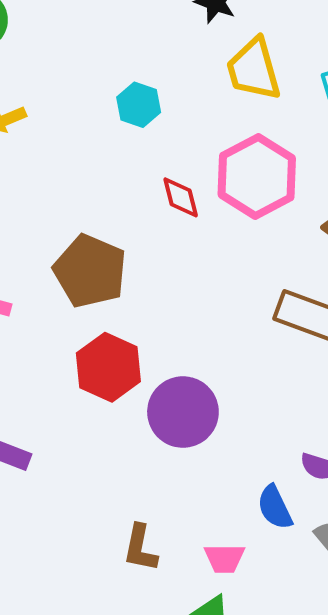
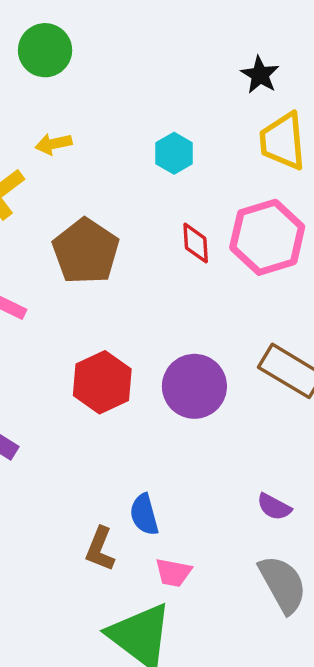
brown pentagon: (90, 271) -> (86, 251), moved
purple circle: (183, 412) -> (194, 386), moved
blue semicircle: (275, 507) -> (144, 515), moved

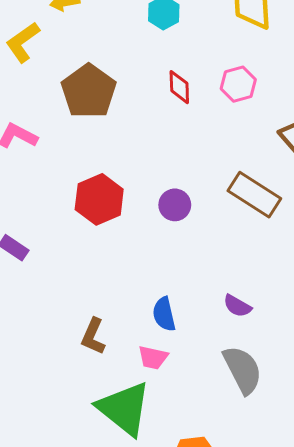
pink hexagon: (267, 237) -> (238, 84), size x0.6
purple circle: (194, 386) -> (175, 205), size x0.6
blue semicircle: (144, 515) -> (164, 314), moved

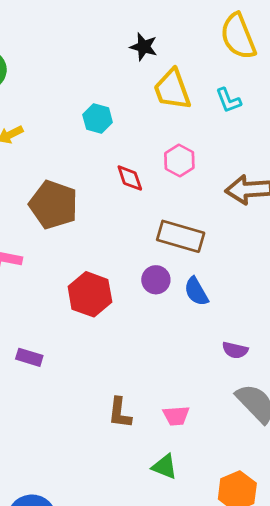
brown rectangle: (254, 195) -> (181, 236), moved
blue semicircle: (164, 314) -> (196, 292), moved
green triangle: (124, 409) -> (165, 467), size x0.5

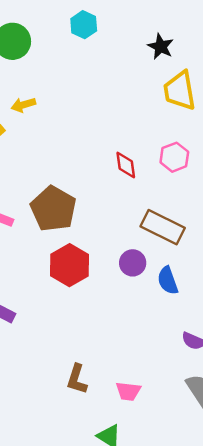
cyan hexagon: (98, 118) -> (84, 25), moved
brown pentagon: (53, 205) -> (53, 209), moved

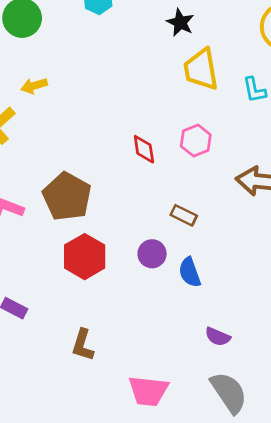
brown rectangle: (163, 227) -> (184, 215), size x0.6
brown L-shape: (77, 379) -> (83, 345), moved
pink trapezoid: (128, 391) -> (148, 391), size x1.5

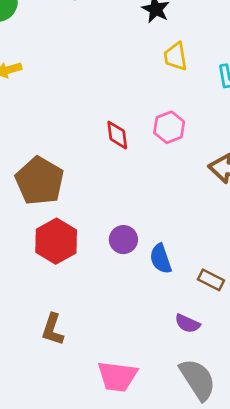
yellow trapezoid: (201, 69) -> (176, 56), size x0.7
brown rectangle: (184, 215) -> (211, 280), moved

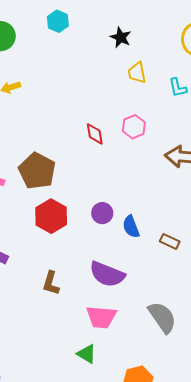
purple semicircle: (187, 323) -> (107, 274), moved, size x1.8

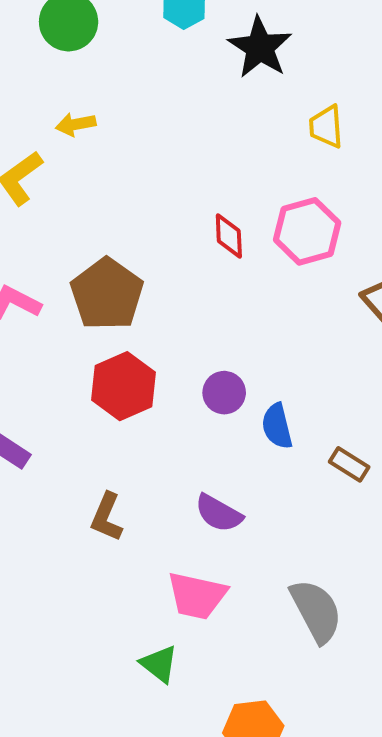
black star: (121, 37) -> (260, 47), moved, size x1.5
pink hexagon: (134, 127) -> (307, 231), size x1.4
purple semicircle: (107, 274) -> (219, 513), size x0.7

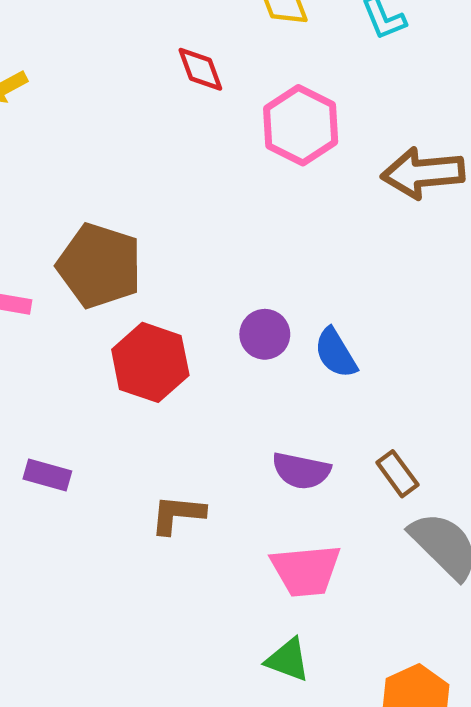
red diamond: (229, 236) -> (200, 69), moved
brown rectangle: (349, 464) -> (397, 474), moved, turned 39
brown L-shape: (107, 517) -> (178, 514), turned 90

